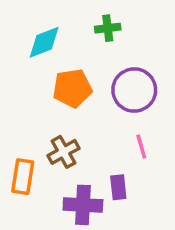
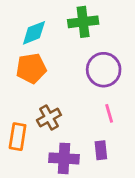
green cross: (108, 28) -> (83, 22), size x1.5
orange pentagon: (72, 88) -> (31, 68), moved
purple rectangle: (118, 187) -> (101, 150), moved

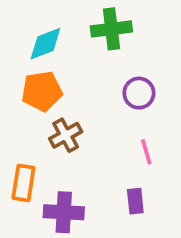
purple circle: (104, 70) -> (139, 93), size x0.7
brown cross: (49, 117) -> (66, 135), moved
purple cross: (64, 158) -> (64, 212), moved

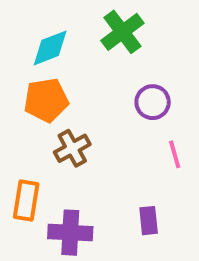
green cross: (111, 29) -> (122, 32), turned -30
pink line: (146, 152) -> (175, 154), moved

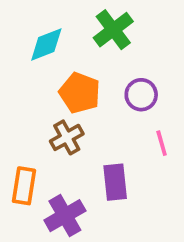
orange pentagon: (46, 100) -> (80, 93), moved, turned 30
purple rectangle: (149, 221) -> (115, 182), moved, size x1.4
purple cross: (70, 233) -> (65, 216), turned -33

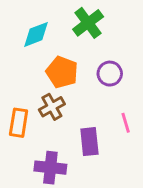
pink line: (162, 143) -> (126, 123), moved
orange rectangle: (24, 186) -> (19, 123), moved
purple cross: (65, 216) -> (50, 168), turned 36

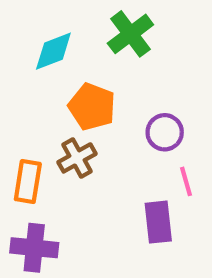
purple circle: (110, 74) -> (165, 132), moved
purple rectangle: (89, 142) -> (158, 222), moved
purple cross: (50, 168) -> (34, 248), moved

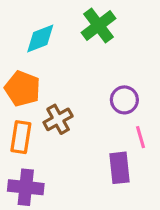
orange pentagon: (92, 107) -> (22, 89), moved

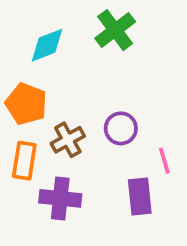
purple circle: (124, 100) -> (121, 128), moved
purple cross: (26, 187) -> (60, 198), moved

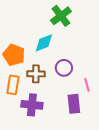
cyan diamond: (47, 45) -> (44, 43), moved
brown cross: (68, 140) -> (36, 74), turned 30

